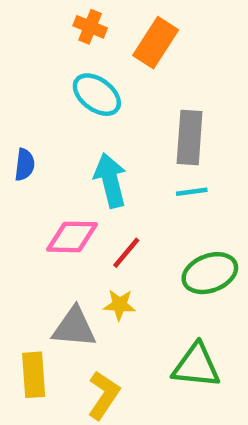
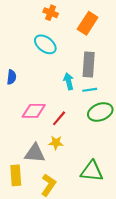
orange cross: (90, 27) -> (51, 13), moved
orange rectangle: (156, 43) -> (88, 23), moved
cyan arrow: (110, 180) -> (69, 81), moved, size x0.7
green ellipse: (210, 273) -> (100, 112), moved

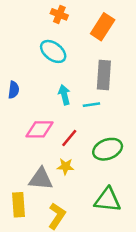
cyan arrow: (69, 81) -> (64, 95), moved
cyan line: (90, 90) -> (91, 105), moved
green ellipse: (100, 112) -> (108, 149), moved

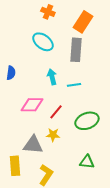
gray rectangle: (104, 75) -> (76, 50), moved
green triangle: (108, 200) -> (87, 162), size x0.7

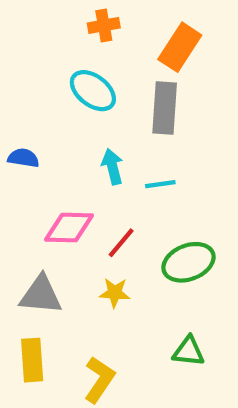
orange cross: (48, 12) -> (104, 25), turned -32
blue semicircle: (11, 73) -> (23, 158), turned -88
gray triangle: (33, 145) -> (41, 295), moved

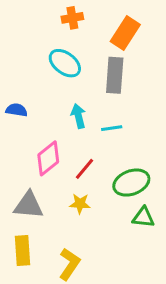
pink diamond: (69, 228) -> (48, 158), turned -40
green triangle: (189, 351) -> (143, 217), moved

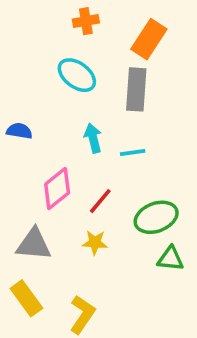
yellow rectangle: (23, 251) -> (26, 298), turned -32

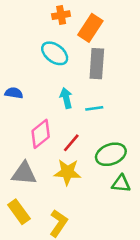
orange rectangle: (149, 39) -> (90, 28), moved
yellow star: (95, 242) -> (67, 172), size x1.5

